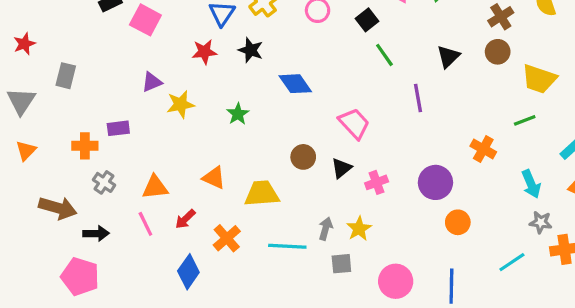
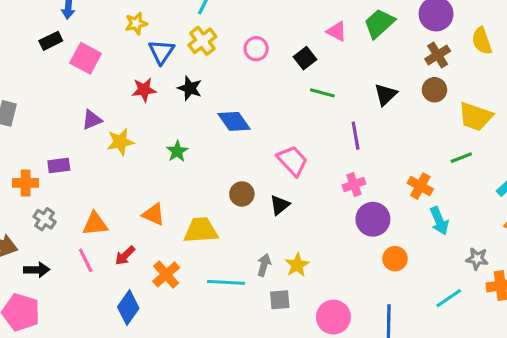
green line: (384, 55) -> (322, 93), turned -40
pink cross: (377, 182) -> (354, 184), moved
cyan arrow: (531, 184) -> (439, 221), moved

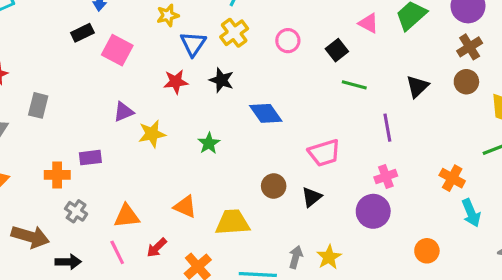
pink trapezoid: (292, 161) -> (324, 153), turned 116
purple circle: (373, 219) -> (373, 211), moved

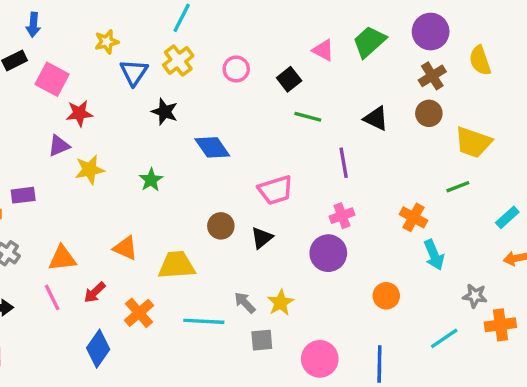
red star: (176, 82) -> (79, 113), moved
black triangle: (417, 86) -> (376, 118), turned -50
gray arrow: (296, 257) -> (245, 303), turned -60

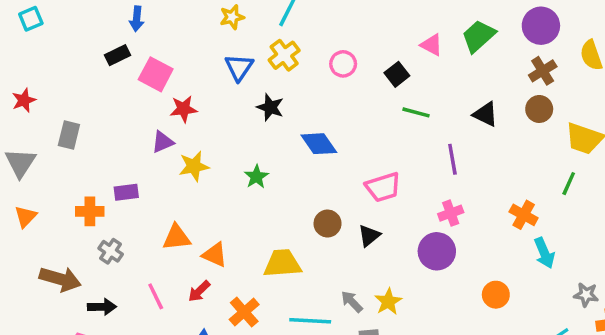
yellow star: (107, 42) -> (232, 17), moved
green line: (458, 187) -> (569, 184), turned -45
orange triangle: (125, 248) -> (215, 255), moved
orange triangle: (62, 258) -> (177, 237), moved

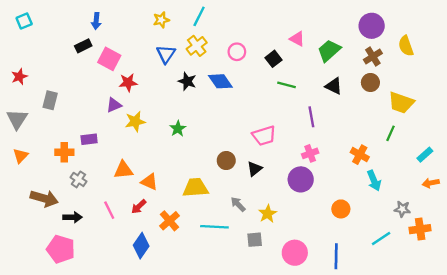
green trapezoid: (478, 36) -> (329, 51), moved
blue diamond: (319, 144) -> (220, 81), moved
gray arrow: (352, 302) -> (238, 204), moved

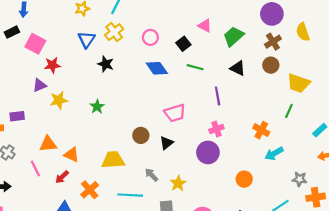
blue diamond: (220, 81) -> (157, 68), moved
cyan arrow: (374, 181) -> (274, 154), turned 84
pink line: (109, 210) -> (35, 168), moved

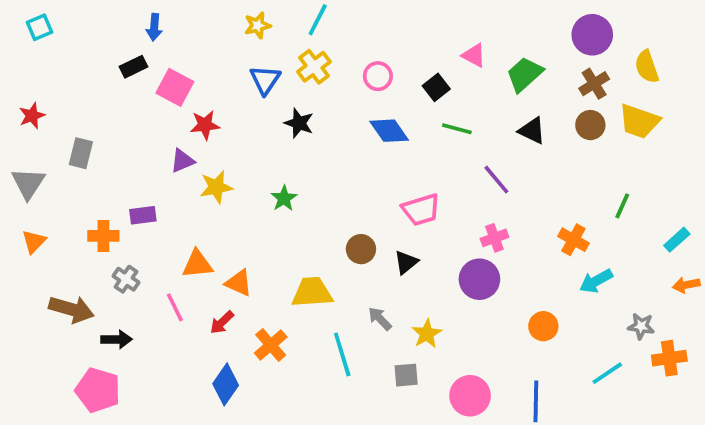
yellow trapezoid: (299, 83) -> (639, 121), moved
purple line: (218, 96) -> (496, 180), turned -30
cyan line: (130, 195) -> (342, 354), turned 70

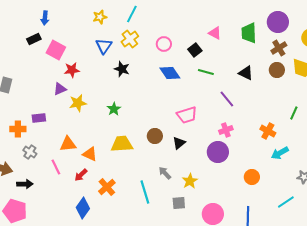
green trapezoid: (525, 74) -> (249, 33), moved, turned -50
yellow trapezoid: (312, 292) -> (122, 144), moved

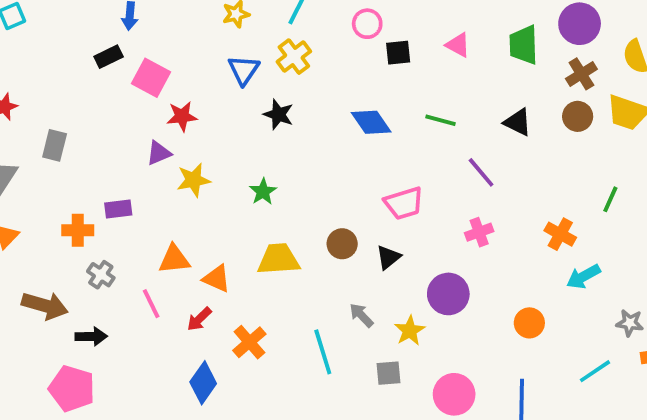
pink circle: (164, 44) -> (367, 24), moved
black square: (195, 50) -> (398, 53), moved, turned 32
purple circle: (218, 152) -> (448, 294), moved

